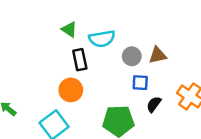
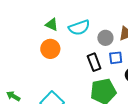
black rectangle: (80, 60) -> (94, 62), moved
orange circle: (71, 90) -> (50, 49), moved

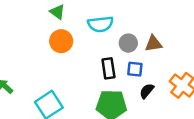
green triangle: (52, 25) -> (57, 12), moved

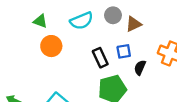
gray circle: (128, 43) -> (113, 15), moved

